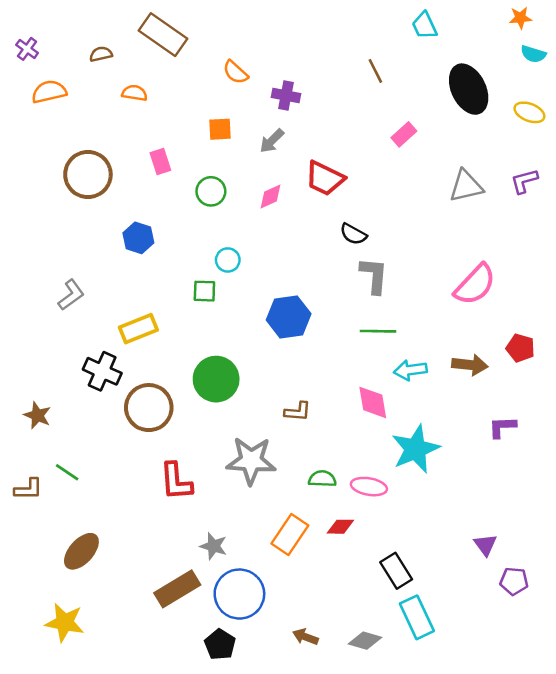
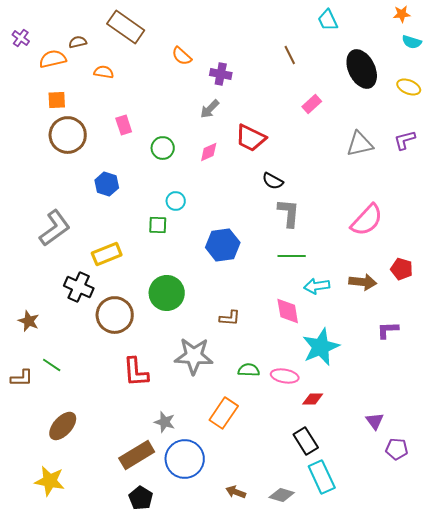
orange semicircle: (49, 92) -> (53, 59), moved
orange square: (220, 129) -> (57, 100), moved
gray L-shape: (71, 295) -> (55, 228), size x1.5
red diamond: (340, 527) -> (313, 399), moved
black pentagon: (220, 645) -> (141, 498), moved

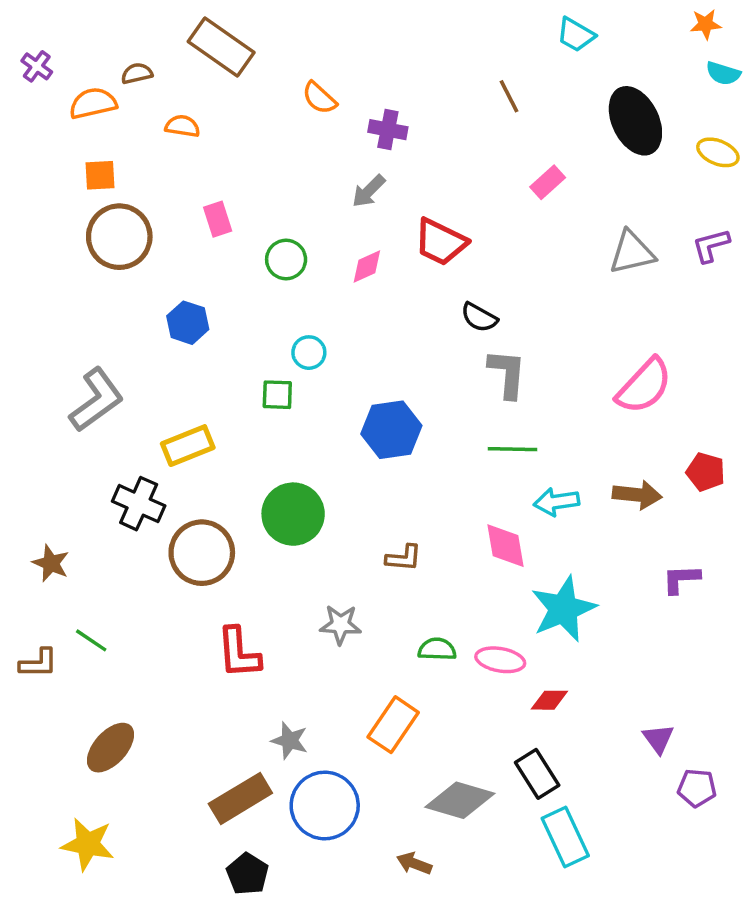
cyan trapezoid: (328, 20) -> (576, 35), turned -35
gray star: (194, 356) -> (340, 625), size x0.6
gray diamond: (282, 495) -> (460, 800), moved, size x1.5

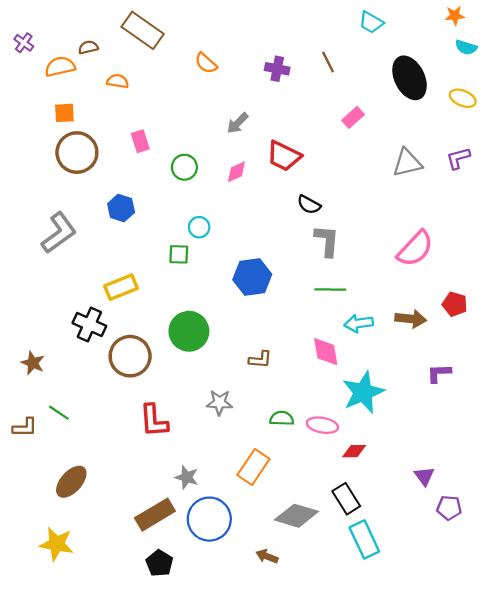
purple cross: (388, 130) -> (277, 69), moved
gray L-shape: (96, 400) -> (59, 233), moved

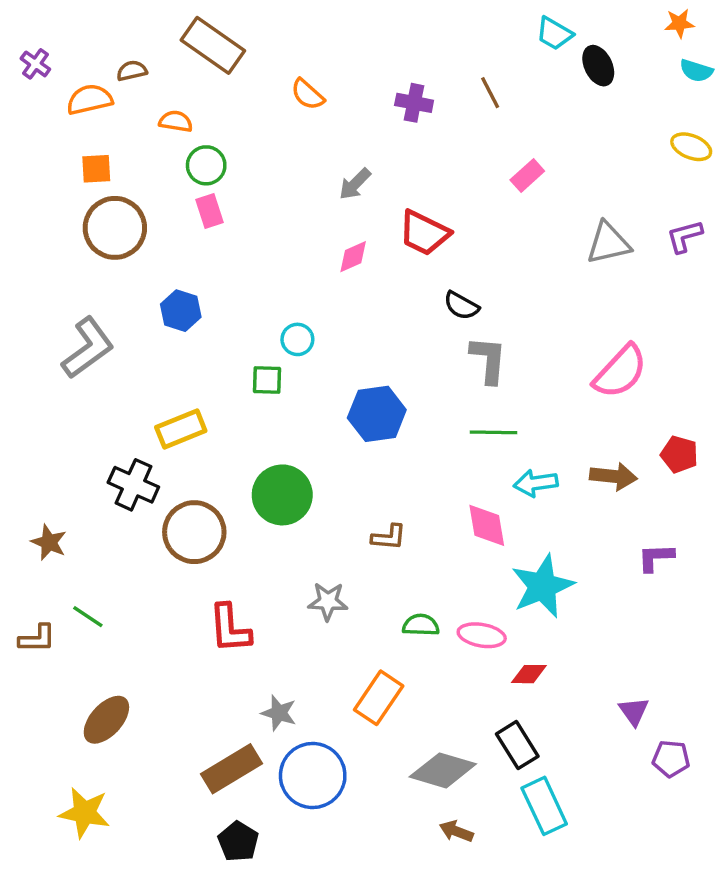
black ellipse: (410, 78) -> (598, 66), moved, size x0.6
green circle: (184, 167) -> (206, 165), moved
brown arrow: (267, 556) -> (456, 831), moved

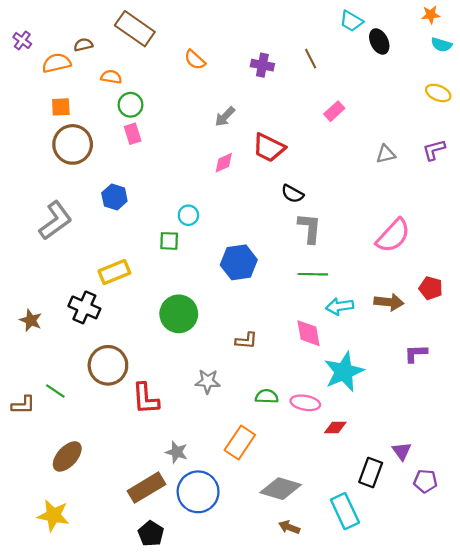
gray triangle: (608, 243) -> (386, 154), size x0.7
brown circle: (194, 532) -> (108, 365), moved
brown star: (49, 542) -> (31, 320), moved
black rectangle: (517, 745) -> (371, 473), moved, turned 52

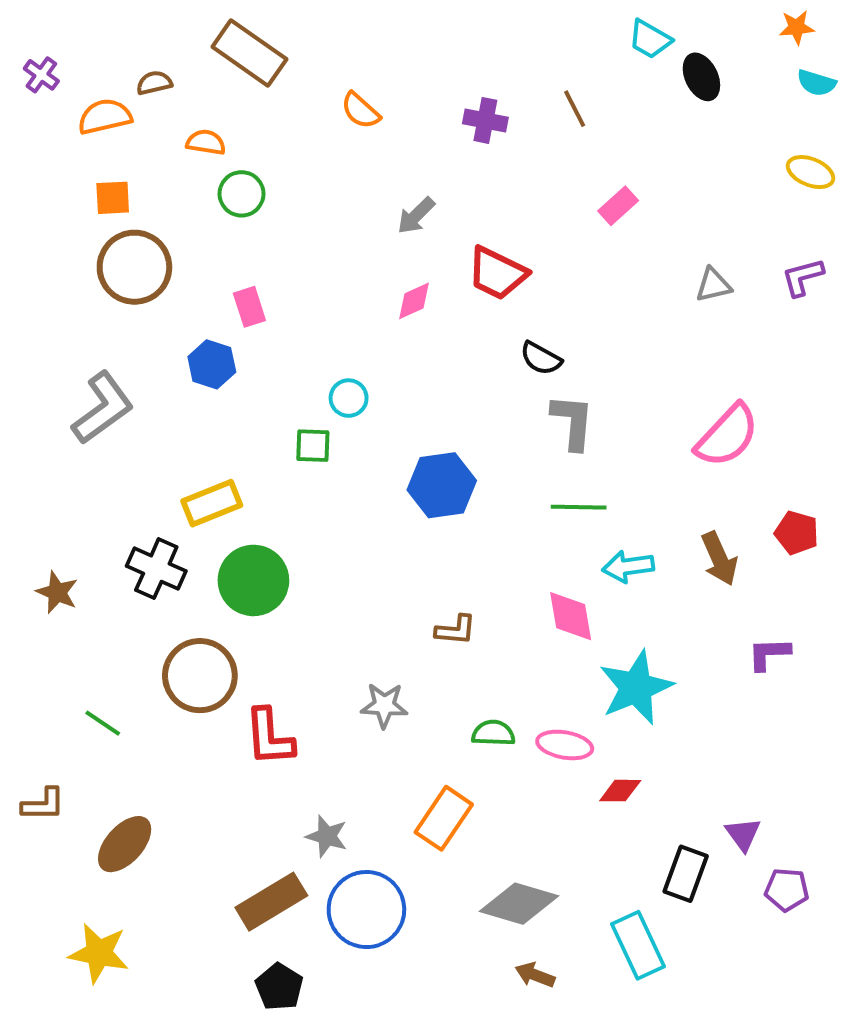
pink rectangle: (133, 134) -> (249, 307), moved
brown arrow: (389, 302) -> (719, 559), turned 60
green circle: (179, 314) -> (253, 580), moved
brown L-shape: (23, 405) -> (43, 804), moved

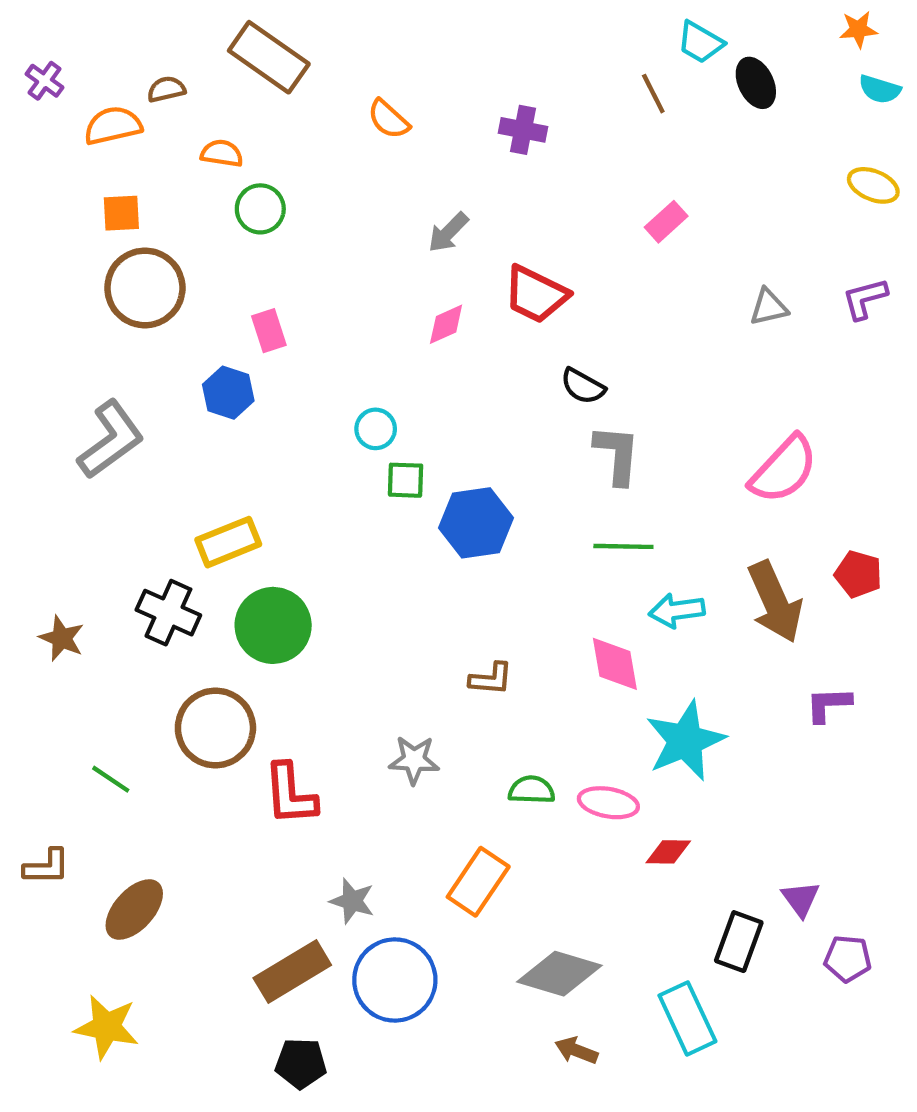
brown line: (575, 109) -> (653, 94), moved
green square: (313, 446) -> (406, 480), moved
brown arrow: (719, 559) -> (775, 602), size x1.4
black pentagon: (279, 987) -> (301, 1063), turned -30

